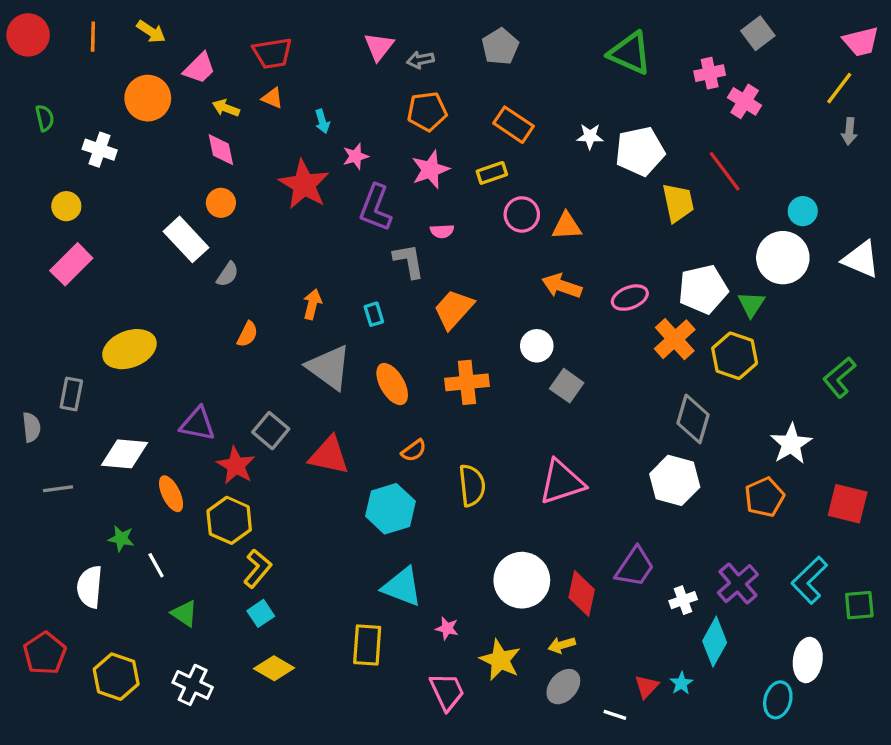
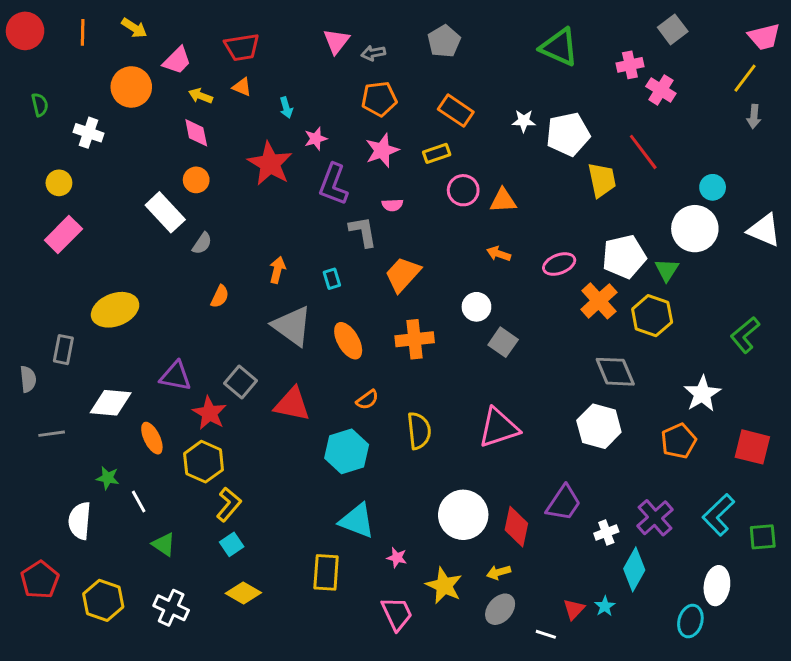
orange arrow: (562, 286) -> (499, 254), size x0.7
gray diamond: (693, 419) -> (615, 372), turned -39

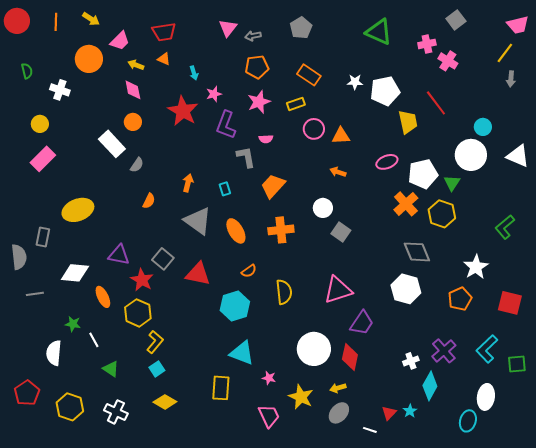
pink ellipse: (559, 264) -> (387, 162), moved
gray semicircle: (28, 379) -> (19, 257), size x1.4
purple trapezoid: (564, 503) -> (362, 323), moved

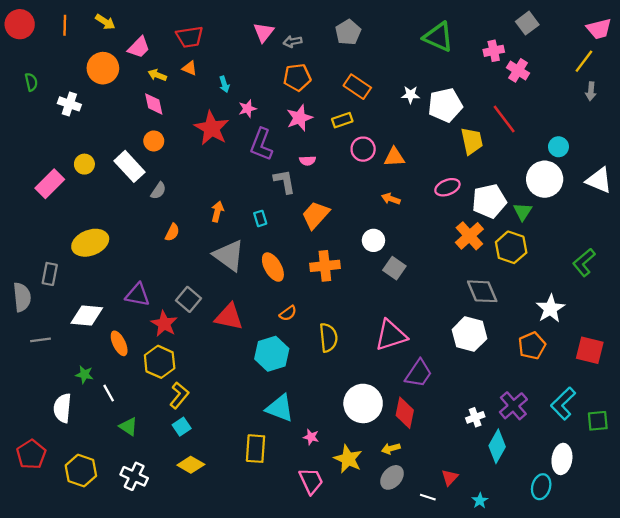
yellow circle: (40, 124) -> (84, 164), moved
cyan star: (410, 411) -> (480, 501), moved

